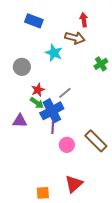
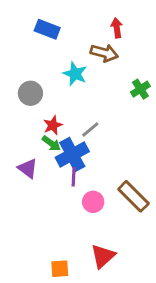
purple triangle: (20, 121) -> (28, 168), turned 35

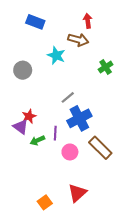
red star: (53, 125) -> (29, 116), moved
green arrow: (51, 143) -> (37, 140), moved, turned 120
blue cross: (72, 155) -> (79, 118), moved
orange square: (60, 269) -> (45, 202), turned -32

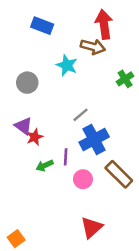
red arrow: (88, 21) -> (104, 24), size x1.6
purple triangle: (21, 127) -> (24, 126), moved
orange square: (45, 202) -> (16, 239), moved

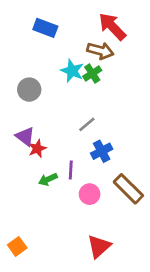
red arrow: (104, 24) -> (112, 27), turned -36
green cross: (125, 79) -> (92, 73), moved
blue cross: (94, 140) -> (102, 151), size x0.7
orange square: (16, 239) -> (17, 246), moved

